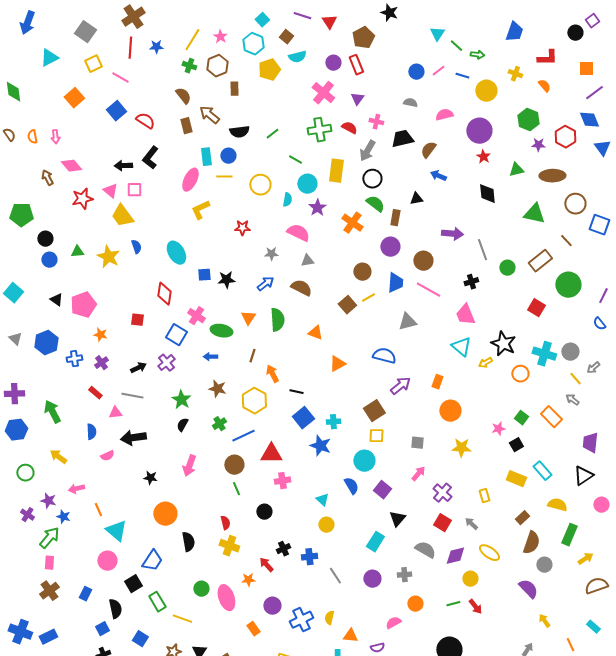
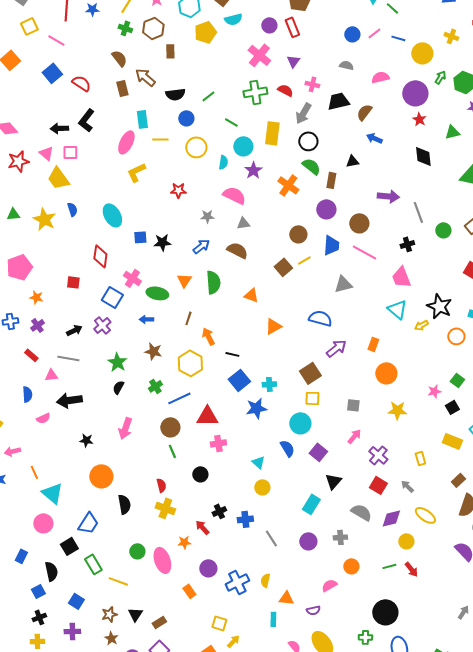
green arrow: (477, 55) -> (440, 77), moved, turned -64
blue circle: (228, 156) -> (186, 118), moved
blue star: (320, 446) -> (256, 408), turned -30

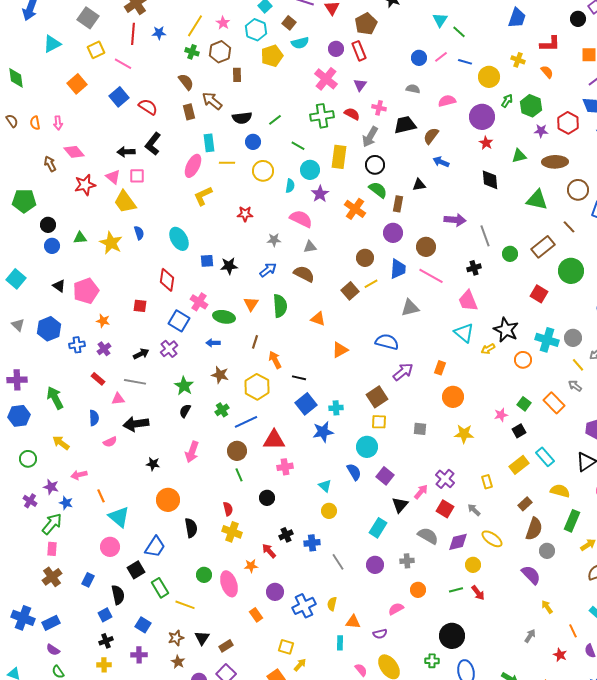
pink arrow: (354, 436) -> (421, 492), moved
yellow rectangle: (452, 441) -> (519, 465), turned -60

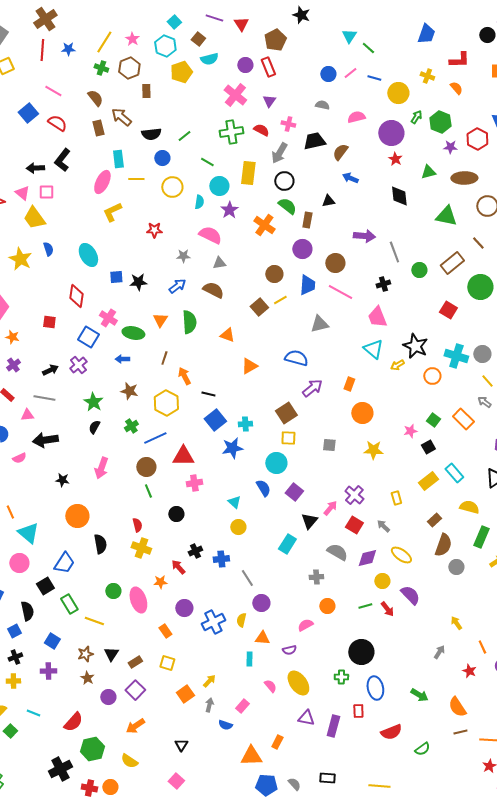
pink line: (123, 64) -> (53, 91), moved
purple circle: (375, 565) -> (261, 603), moved
purple semicircle: (531, 575) -> (410, 595), moved
yellow square: (286, 647) -> (167, 663), moved

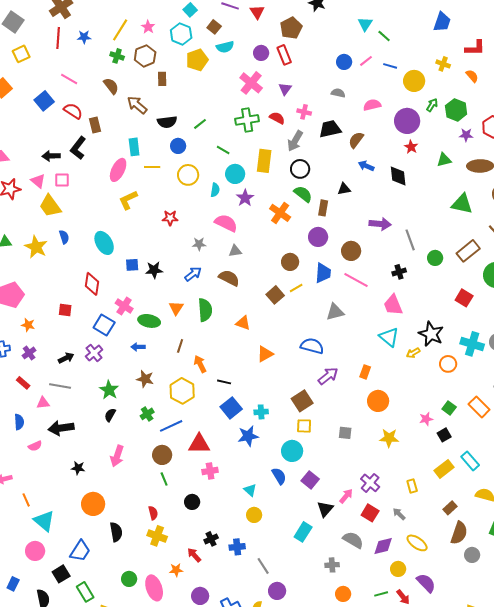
brown rectangle: (98, 128) -> (95, 125), moved
black diamond: (399, 196) -> (398, 176), moved

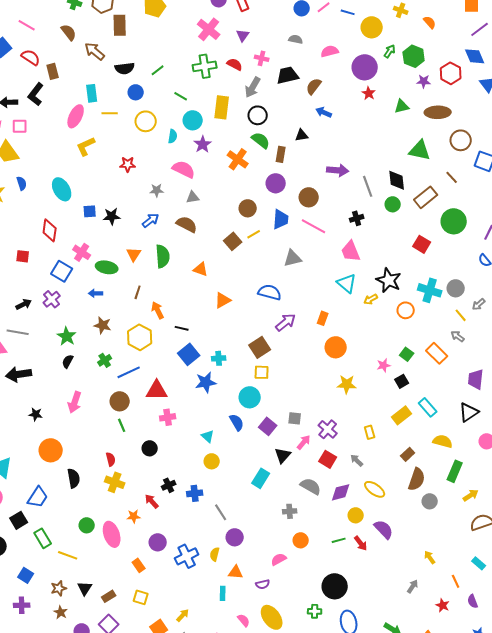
brown rectangle: (162, 79) -> (120, 25), size x1.5
black diamond: (398, 176) -> (397, 180), moved
gray square: (345, 433) -> (295, 418), moved

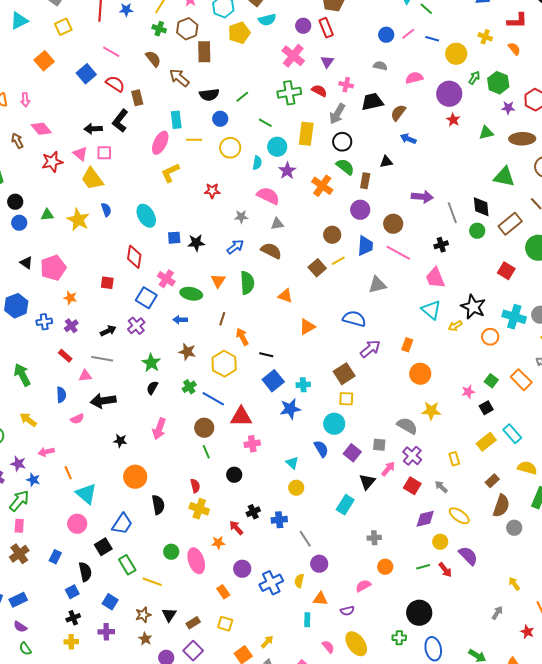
blue line: (129, 372) -> (213, 399), turned 55
gray semicircle: (311, 486) -> (407, 426), moved

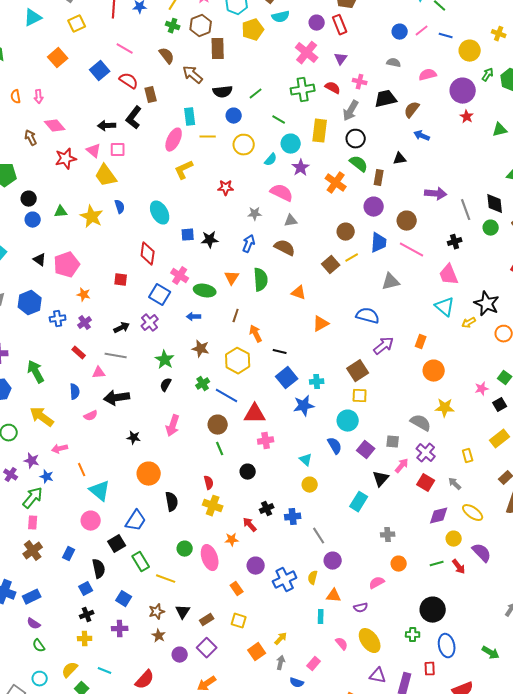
cyan semicircle: (257, 163) -> (271, 160), turned 32
blue arrow: (235, 247) -> (249, 244), turned -30
yellow arrow: (28, 420) -> (42, 417), size x1.4

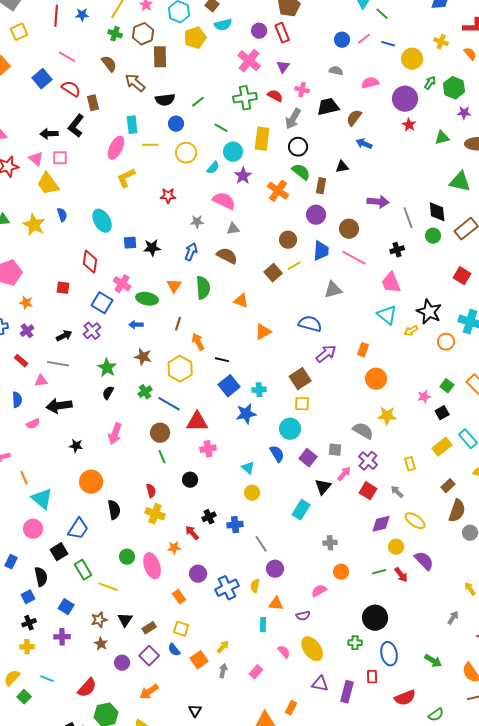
blue semicircle: (297, 683) -> (174, 650), moved, turned 32

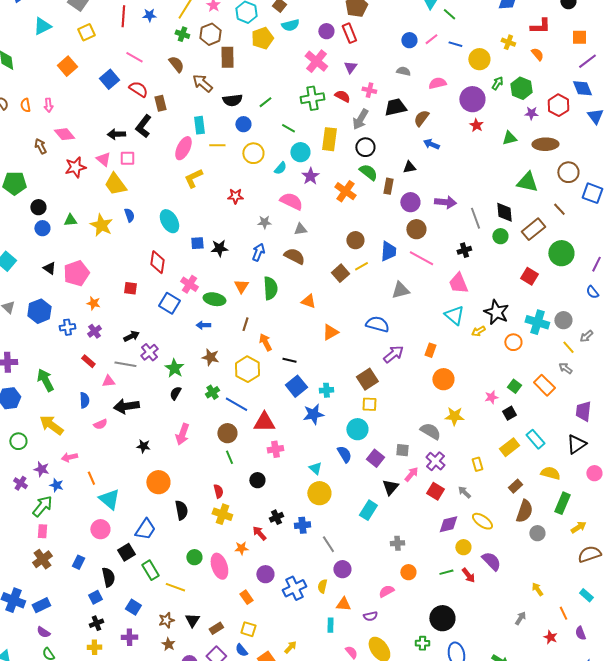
purple circle: (316, 215) -> (410, 202), moved
purple cross: (92, 331) -> (149, 352), moved
yellow circle: (252, 493) -> (319, 493), size x1.5

